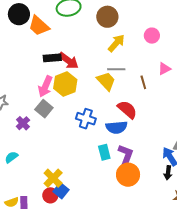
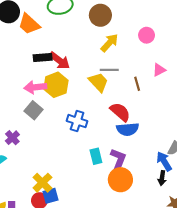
pink arrow: (45, 86) -> (35, 87), turned 60
purple cross: (23, 123) -> (12, 138), moved
blue semicircle: (117, 127) -> (128, 129), moved
blue square: (61, 191) -> (51, 196), turned 35

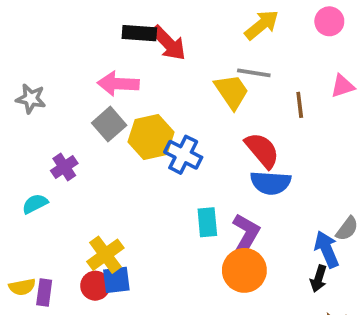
yellow hexagon: (56, 85) -> (151, 137), moved

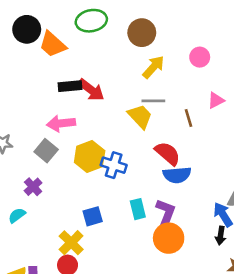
gray square: (109, 124) -> (46, 151), moved
blue square: (116, 280) -> (93, 216), moved

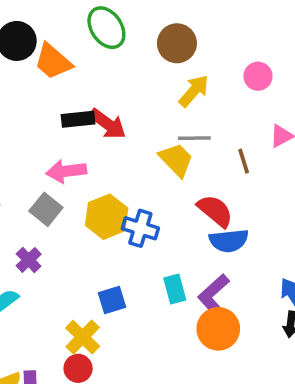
green ellipse: (91, 21) -> (106, 28), turned 68
purple L-shape: (165, 214) -> (213, 295), turned -152

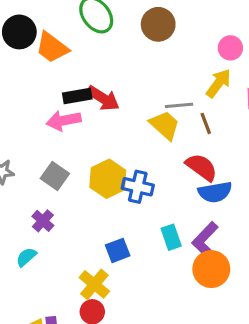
yellow arrow: (194, 91) -> (218, 83), moved
brown line: (244, 161) -> (206, 123), moved
pink arrow: (66, 171) -> (64, 120), moved

